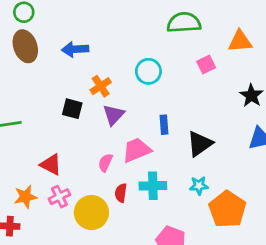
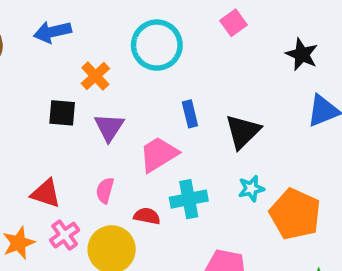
cyan circle: (148, 71) -> (157, 45), size x1.4
purple triangle: (114, 115) -> (109, 127), moved
pink semicircle: (105, 163) -> (105, 190), moved
red semicircle: (121, 193) -> (147, 216), turned 102

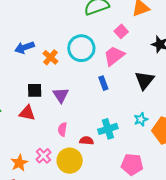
orange cross: (95, 76) -> (50, 57), moved
black triangle: (243, 132) -> (144, 80), moved
pink trapezoid: (159, 154) -> (114, 56), moved
red triangle: (46, 193) -> (27, 113), moved

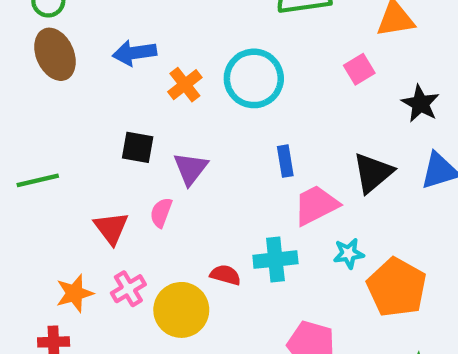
pink square: (121, 31) -> (359, 69), moved
pink trapezoid: (114, 56) -> (316, 205), moved
red triangle: (27, 113) -> (111, 228), moved, turned 30
pink semicircle: (62, 129) -> (161, 213), moved

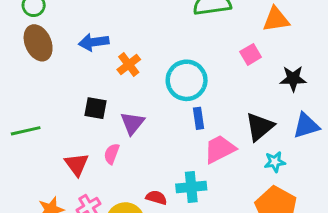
cyan circle: (254, 78) -> (187, 80), moved
black star: (420, 104) -> (293, 79), turned -30
cyan star: (349, 253) -> (275, 162), moved

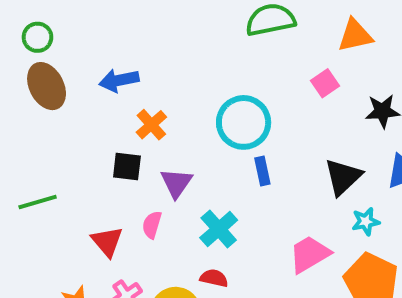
orange cross: (129, 64) -> (151, 125), moved
pink trapezoid: (220, 149) -> (310, 254), moved
cyan cross: (191, 187) -> (219, 229), moved, turned -32

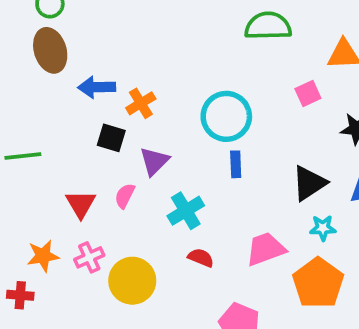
blue arrow: (119, 80) -> (97, 87), moved
red semicircle: (214, 278) -> (201, 258), moved

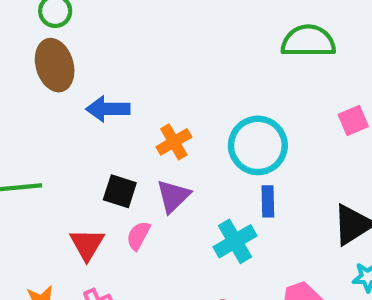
orange cross: (141, 103) -> (174, 142), moved
black square: (111, 138) -> (120, 191), moved
cyan cross: (186, 211) -> (235, 241), moved

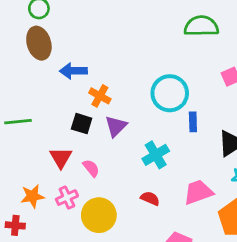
orange cross: (174, 142) -> (100, 96), moved, turned -30
blue rectangle: (268, 201) -> (193, 122), moved
pink semicircle: (138, 236) -> (91, 168), moved, turned 114

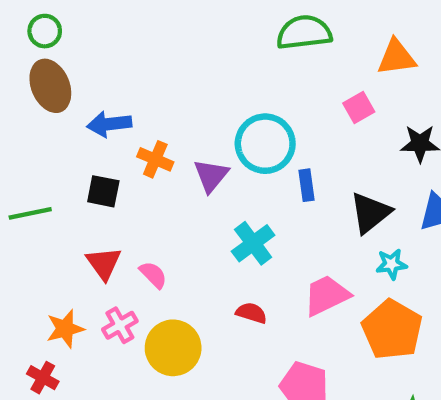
black square: (82, 124) -> (103, 191), moved
purple triangle: (116, 126) -> (211, 176), moved
red cross: (15, 225) -> (43, 378), turned 30

